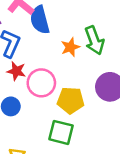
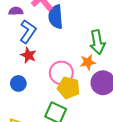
orange star: (70, 47) -> (88, 62), moved
pink circle: (41, 83) -> (61, 73), moved

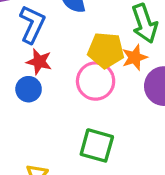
blue circle: (18, 83) -> (29, 89), moved
yellow pentagon: (69, 88) -> (106, 50), moved

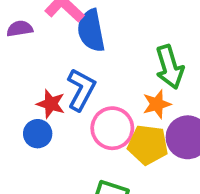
blue L-shape: (32, 24) -> (81, 90), moved
yellow pentagon: (106, 50) -> (148, 145), moved

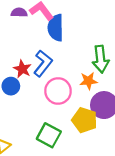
purple semicircle: (20, 29) -> (19, 13), moved
yellow pentagon: (148, 145) -> (85, 120), moved

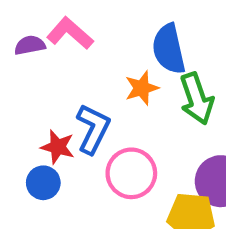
blue semicircle: (56, 28) -> (169, 49), moved
orange star: (88, 81) -> (142, 88), moved

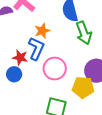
orange star: (142, 88) -> (42, 31), moved

